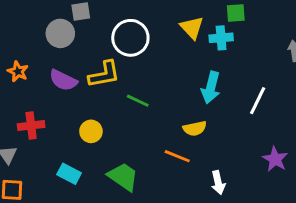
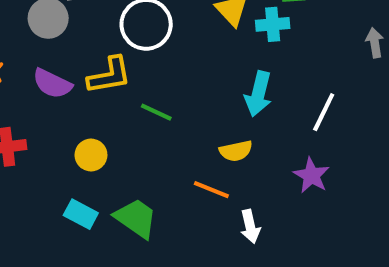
purple star: (275, 159) -> (311, 175), moved
cyan rectangle: (69, 174) -> (81, 214), moved
white arrow: (218, 183) -> (250, 226), moved

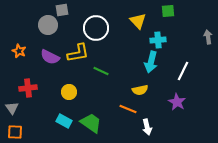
cyan cross: (273, 24) -> (158, 40), moved

